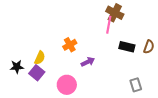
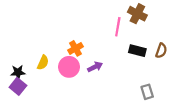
brown cross: (115, 13) -> (137, 14), moved
purple square: (37, 73) -> (18, 86), moved
pink circle: (67, 85) -> (69, 67), moved

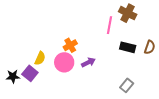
black star: (18, 72) -> (13, 76), moved
purple square: (18, 86) -> (30, 73), moved
gray rectangle: (147, 92) -> (127, 85), moved, turned 56

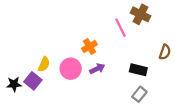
pink line: (109, 25) -> (121, 28), turned -36
orange cross: (70, 45) -> (89, 46), moved
black rectangle: (128, 47) -> (138, 70), moved

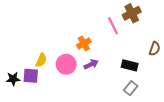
brown cross: (141, 14) -> (132, 13), turned 36
purple square: (33, 81) -> (31, 76), turned -35

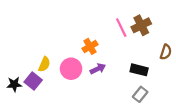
brown cross: (132, 13) -> (141, 25), moved
purple square: (31, 76) -> (33, 81), turned 35

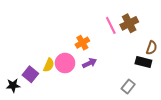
yellow semicircle: (44, 64) -> (49, 65), moved
black rectangle: (139, 70) -> (143, 62), moved
black star: (14, 84) -> (13, 85), moved

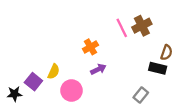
pink circle: (65, 63) -> (71, 91), moved

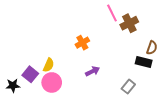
pink line: (122, 28) -> (112, 13), moved
purple arrow: (98, 69) -> (93, 71), moved
pink circle: (71, 91) -> (52, 82), moved

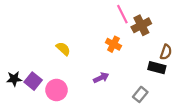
orange cross: (82, 43) -> (113, 44), moved, turned -32
yellow semicircle: (49, 65) -> (63, 49), moved, turned -72
black star: (13, 86) -> (14, 79), moved

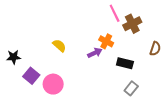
black rectangle: (157, 68) -> (125, 63), moved
purple arrow: (101, 78) -> (95, 53), moved
black star: (14, 79) -> (14, 57), moved

